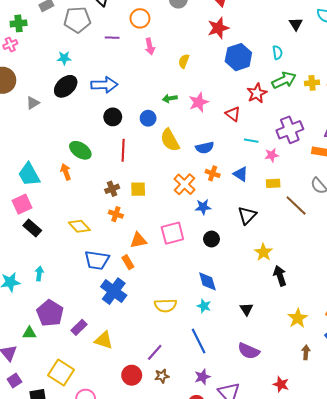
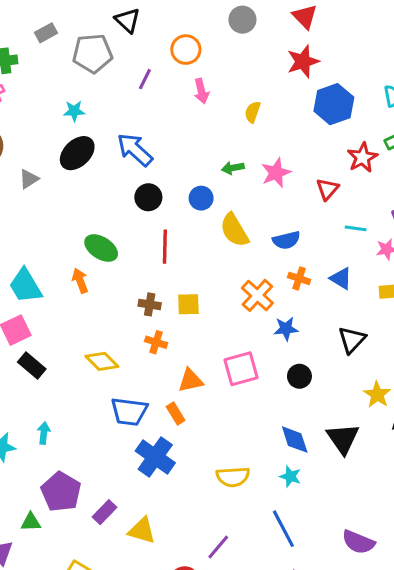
purple line: (112, 38) -> (145, 79), turned -64
blue arrow: (104, 85) -> (135, 150), turned -135
red triangle: (233, 114) -> (327, 189), turned 35
brown cross: (112, 189) -> (150, 304), turned 32
black triangle: (246, 309) -> (343, 438), moved, size x1.6

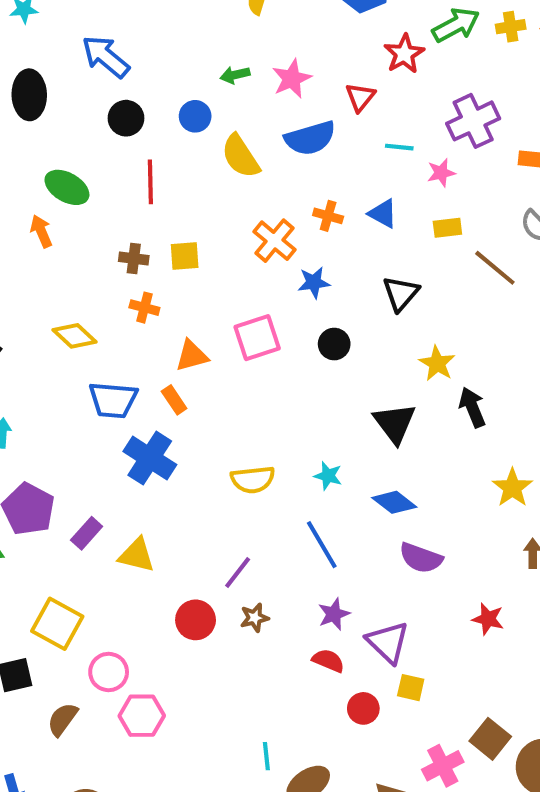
black ellipse: (77, 153) -> (29, 95), moved, turned -45
blue semicircle: (286, 240) -> (310, 138), moved, size x1.4
blue diamond: (295, 440) -> (394, 502), moved, turned -32

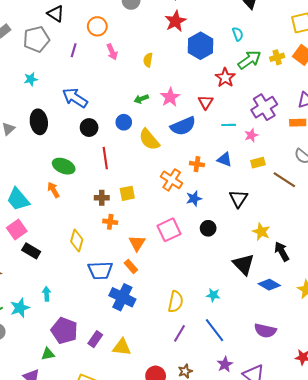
yellow diamond: (74, 336) -> (77, 240), turned 70
orange triangle: (192, 356) -> (137, 243), turned -36
yellow semicircle: (253, 480) -> (176, 302), turned -65
blue diamond: (394, 502) -> (269, 285), moved
purple line: (238, 572) -> (180, 333), moved

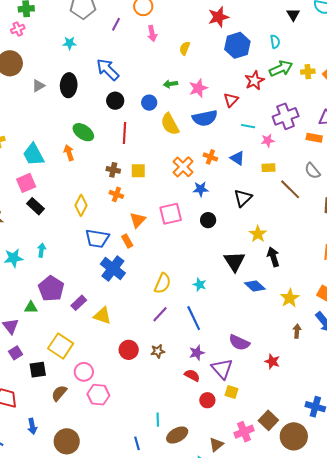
purple semicircle: (265, 331) -> (239, 343), moved

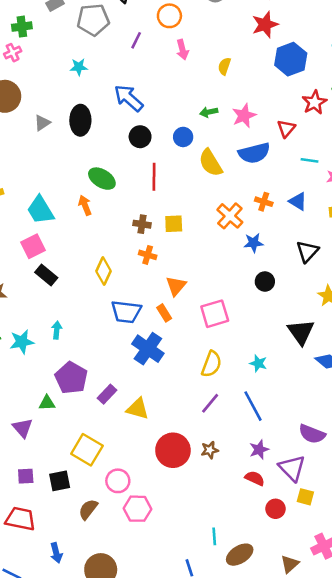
pink square: (171, 214) -> (215, 314), moved
red circle: (129, 350) -> (173, 450), size x1.4
purple square: (16, 353) -> (26, 476), moved, turned 32

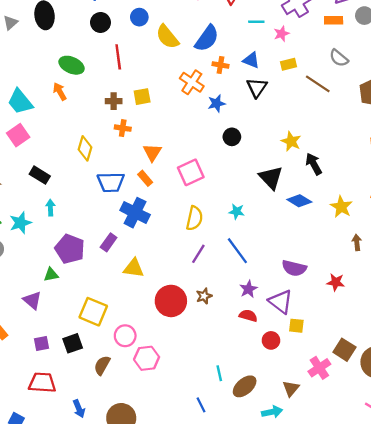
blue semicircle: (254, 153) -> (207, 38), moved, turned -32
black triangle: (307, 251) -> (257, 88), moved
black rectangle: (46, 275) -> (40, 175), moved
purple rectangle: (107, 394) -> (109, 242), moved

